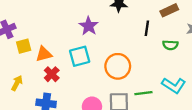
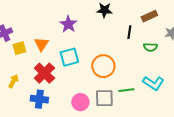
purple star: (89, 26) -> (68, 24), moved
orange triangle: (44, 54) -> (41, 44), moved, turned -42
red cross: (52, 74) -> (44, 73), size x1.5

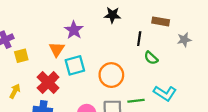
brown rectangle: (149, 16) -> (161, 21), turned 35
orange triangle: (41, 44) -> (57, 49), moved
green semicircle: (150, 47) -> (151, 58), moved, turned 40

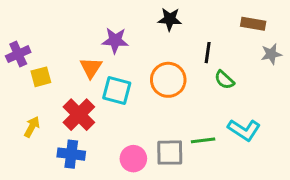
brown rectangle: (161, 21) -> (253, 24), moved
purple star: (74, 30) -> (115, 40), turned -30
cyan square: (75, 65) -> (117, 90), turned 30
orange circle: (111, 75) -> (168, 80), moved

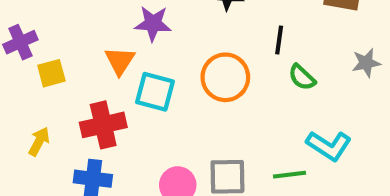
gray star: (271, 54) -> (366, 63), moved
red cross: (79, 115) -> (103, 125), turned 32
green line: (203, 140) -> (290, 175), moved

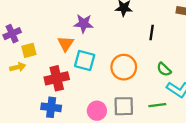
orange circle: (225, 77) -> (124, 67), moved
green semicircle: (302, 77) -> (164, 69), moved
yellow arrow: (39, 141) -> (18, 67), moved, turned 48

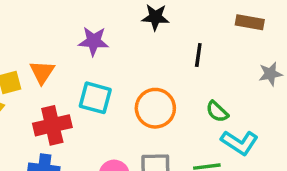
orange triangle: (66, 44) -> (42, 72), moved

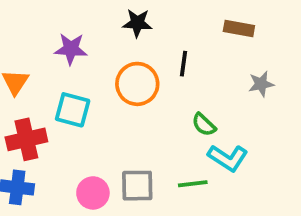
orange circle: (155, 108) -> (137, 84), moved

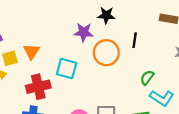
purple star: (71, 49) -> (84, 32), moved
green semicircle: (204, 125) -> (147, 78), turned 84

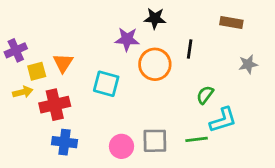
red cross: (38, 87) -> (55, 105), moved
cyan L-shape: (162, 98) -> (223, 120), turned -50

